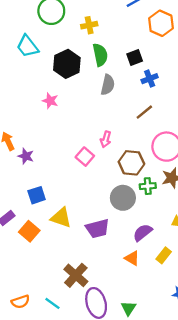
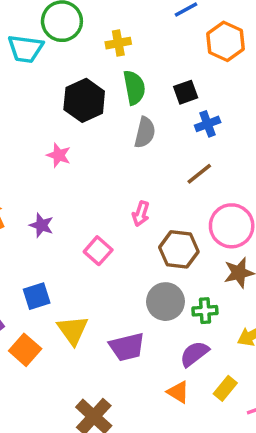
cyan trapezoid: (27, 46) -> (25, 49), moved, turned -45
purple star: (26, 156) -> (41, 225), moved
pink square: (85, 157) -> (98, 251), moved
green cross: (148, 186) -> (205, 311), moved
yellow triangle: (61, 218) -> (73, 330), turned 35

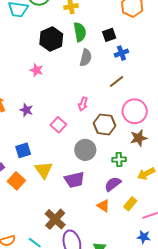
gray circle: (165, 302) -> (85, 150), moved

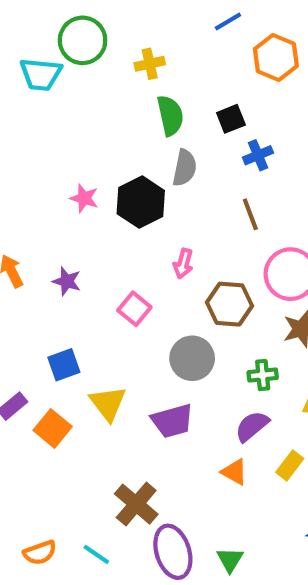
black hexagon: (51, 39) -> (141, 202), moved
brown line: (116, 81) -> (250, 214), turned -70

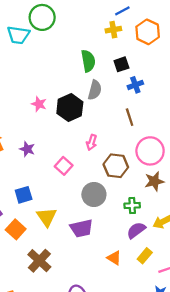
yellow cross: (150, 64) -> (113, 30), moved
purple semicircle: (252, 426) -> (136, 230), moved
brown cross: (136, 504) -> (39, 261), moved

